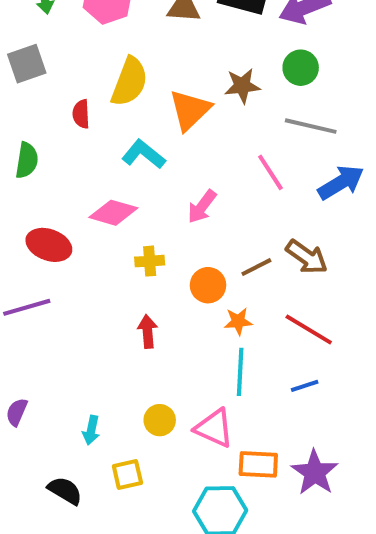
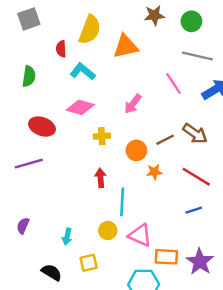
brown star: (242, 86) -> (154, 15), moved
orange triangle: (190, 110) -> (126, 46), turned 32
cyan L-shape: (144, 154) -> (83, 72), moved
cyan line: (240, 372) -> (122, 202), moved

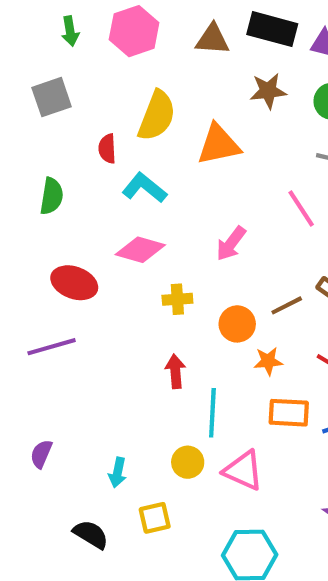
orange rectangle: (166, 257) -> (289, 413), moved

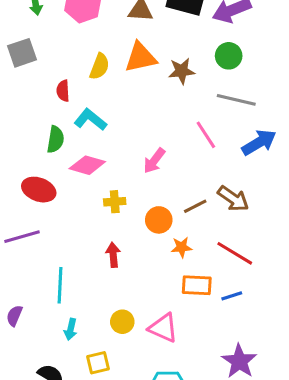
brown star: (268, 91) -> (182, 71), moved
yellow semicircle: (157, 116) -> (99, 66), size x0.7
orange triangle: (219, 145) -> (141, 57), moved
green semicircle: (52, 196) -> (55, 139), moved
cyan line: (212, 413) -> (60, 285), moved

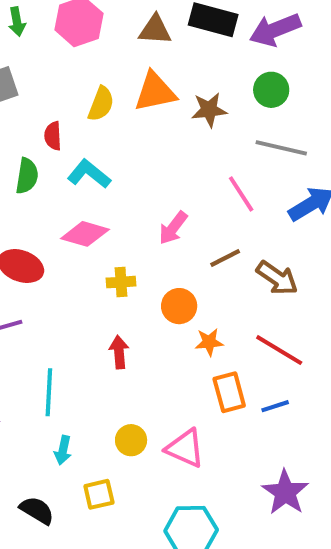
green semicircle: (55, 139) -> (27, 176), moved
brown line: (195, 206) -> (225, 258), moved
orange rectangle: (197, 285) -> (229, 392), turned 72

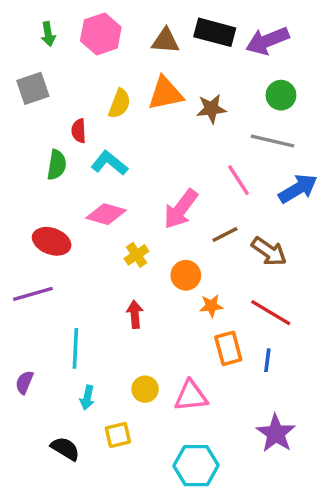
green circle: (271, 90) -> (281, 95), moved
pink arrow: (173, 228) -> (181, 209), size x1.4
yellow cross: (121, 282) -> (137, 255), turned -30
blue line: (275, 406) -> (267, 360), turned -65
pink triangle: (185, 448) -> (191, 396), turned -30

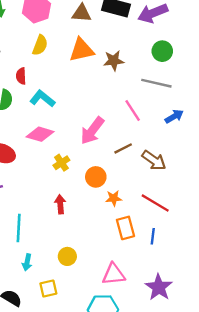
yellow semicircle: (120, 104) -> (40, 45), moved
blue arrow: (298, 189) -> (174, 116), size x0.7
pink triangle: (191, 396) -> (114, 274), moved

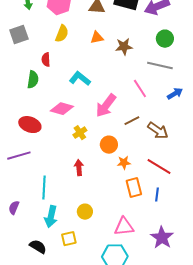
orange triangle: (82, 50) -> (97, 38), size x0.6
cyan L-shape: (42, 99) -> (80, 79), moved
cyan arrow: (27, 262) -> (51, 217), size x1.5

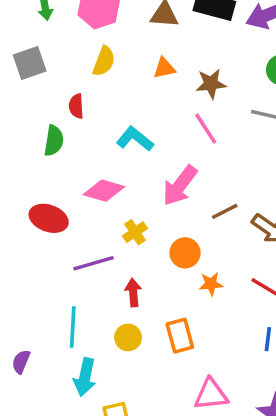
pink line: (140, 89) -> (206, 129), moved
purple line: (19, 156) -> (94, 263), moved
orange rectangle: (134, 188) -> (180, 336), moved
yellow circle: (85, 212) -> (128, 337), moved

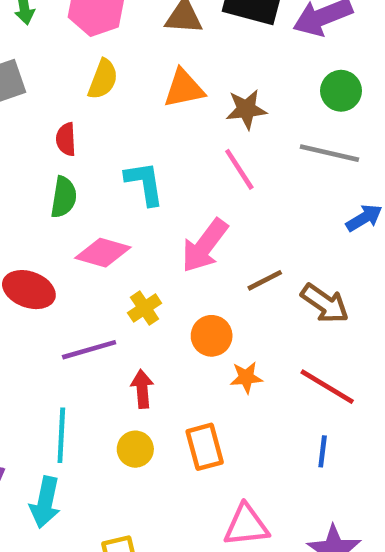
orange triangle: (164, 68) -> (184, 88), size x1.4
cyan L-shape: (135, 139) -> (145, 183), turned 42
green semicircle: (54, 141) -> (64, 197), moved
cyan arrow: (85, 377) -> (45, 502), moved

